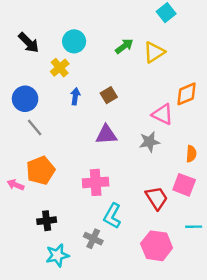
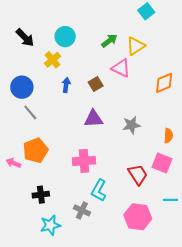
pink triangle: (163, 114) -> (121, 68), moved

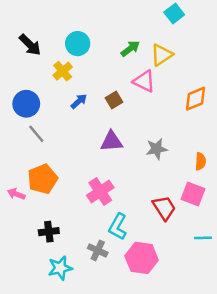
blue arrow: (66, 85) -> (79, 101), turned 40
pink cross: (84, 161) -> (100, 192), turned -30
pink hexagon: (138, 217) -> (142, 258), moved

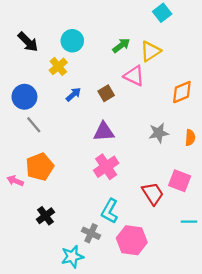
gray star: (157, 149) -> (159, 133), moved
orange semicircle: (201, 161) -> (190, 138), moved
pink cross: (100, 192) -> (106, 167), moved
black cross: (49, 232) -> (45, 216), turned -30
cyan star: (60, 268) -> (72, 257), moved

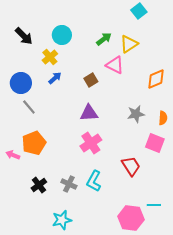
blue arrow: (73, 94) -> (55, 78), moved
pink square: (180, 181) -> (155, 143), moved
cyan line: (189, 222) -> (154, 205), moved
gray cross: (91, 233) -> (69, 184), moved
pink hexagon: (132, 240) -> (131, 218), moved

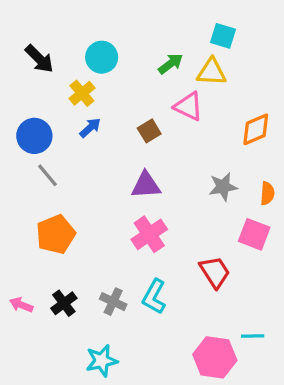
cyan square: (139, 11) -> (223, 36), moved, turned -35
yellow triangle: (129, 44) -> (212, 72), turned 36
pink arrow: (13, 155) -> (21, 305), moved

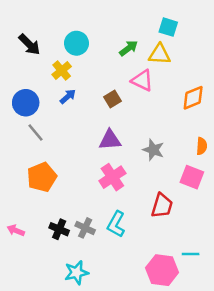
gray star: (223, 187) -> (153, 150), moved, turned 30
red trapezoid: (215, 272) -> (162, 206), turned 50
black cross: (64, 303) -> (59, 229), moved, turned -30

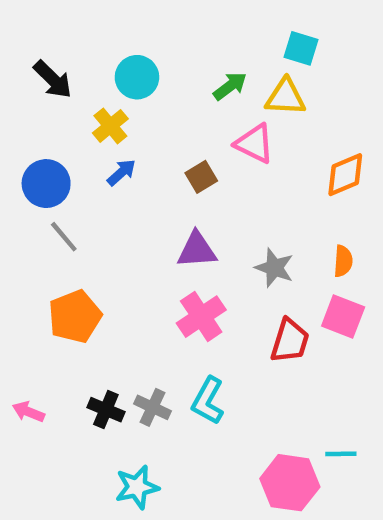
orange semicircle: (202, 146) -> (343, 261), moved
red trapezoid: (162, 206) -> (290, 341), moved

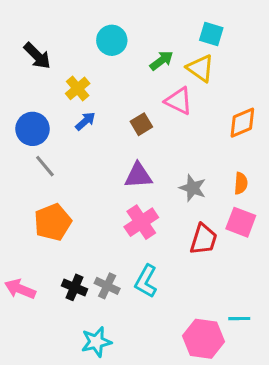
cyan circle: (137, 77) -> (112, 40), moved
yellow triangle: (285, 97) -> (200, 68), turned 32
pink arrow: (28, 412) -> (20, 289), size x1.4

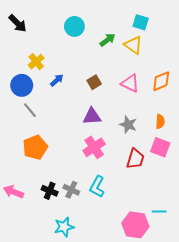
black arrow: (37, 56) -> (18, 23), moved
yellow cross: (78, 88) -> (36, 62), moved
pink triangle: (179, 101) -> (130, 83), moved

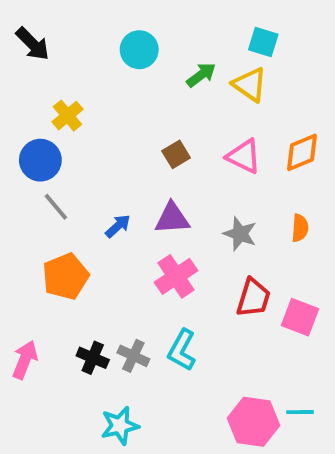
blue arrow: (57, 80) -> (118, 226), moved
pink square: (160, 147) -> (300, 317), moved
pink arrow: (13, 192) -> (25, 360), turned 90
cyan line: (159, 211) -> (300, 412), moved

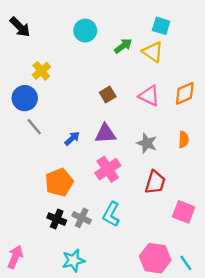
orange pentagon: (66, 276) -> (59, 182), moved
pink square: (300, 317) -> (184, 212), moved
pink arrow: (25, 360) -> (15, 257), moved
cyan line: (300, 412) -> (186, 263), moved, turned 56

